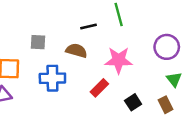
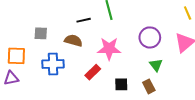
black square: (133, 102) -> (121, 84), turned 32

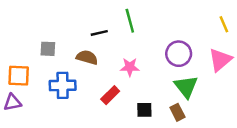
pink star: (109, 49) -> (130, 67), size x0.7
green triangle: (156, 65) -> (186, 87), size x1.5

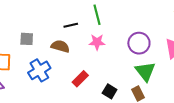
pink star: (130, 67) -> (97, 42), moved
blue cross: (63, 85) -> (39, 70), turned -30
black square: (144, 110) -> (110, 91), turned 32

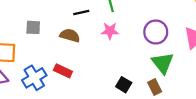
blue cross: (39, 70) -> (34, 78), moved
red rectangle: (80, 79) -> (63, 71), moved, turned 70

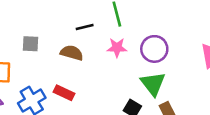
purple circle: (156, 32) -> (154, 49), moved
green triangle: (163, 63) -> (153, 84), moved

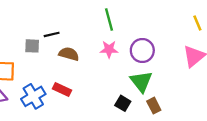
black line: (85, 27) -> (52, 34), moved

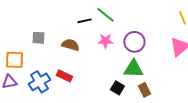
green line: (109, 20) -> (105, 15), turned -36
black line: (52, 34) -> (84, 21), moved
green triangle: (141, 81) -> (133, 69), turned -50

